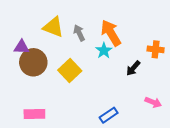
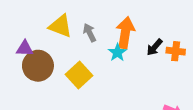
orange arrow: (111, 33) -> (125, 33), turned 40
black arrow: (133, 68) -> (154, 47), moved

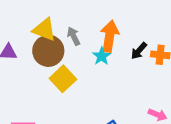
brown circle: (38, 66) -> (48, 51), moved

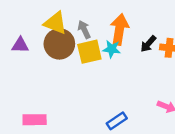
cyan star: (102, 56) -> (112, 49), turned -30
yellow square: (63, 79) -> (89, 52), moved, turned 30

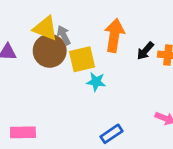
gray arrow: (84, 29) -> (64, 35), moved
cyan star: (112, 49) -> (96, 82), moved

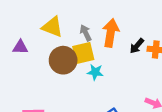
gray arrow: (64, 35) -> (86, 33), moved
brown circle: (50, 51) -> (63, 60), moved

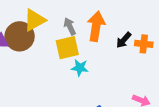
yellow triangle: (52, 27) -> (35, 20), turned -50
brown circle: (63, 60) -> (20, 36), moved

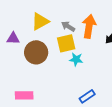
gray arrow: (70, 26) -> (68, 26), turned -32
brown circle: (20, 36) -> (36, 52), moved

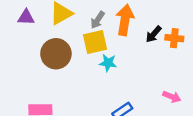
gray arrow: (68, 26) -> (98, 20), turned -88
purple triangle: (13, 38) -> (26, 17), moved

